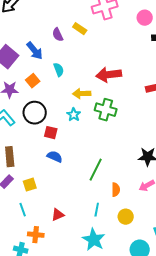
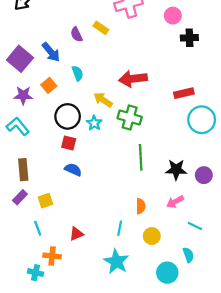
yellow arrow: (82, 94) -> (103, 100), turned 36
black circle: (35, 113) -> (68, 116), moved
green line: (96, 170) -> (141, 157), moved, turned -30

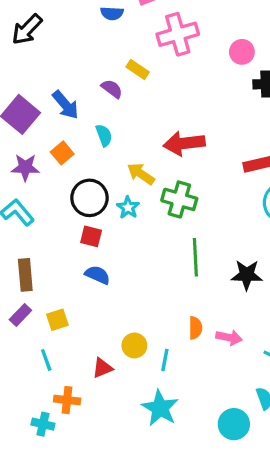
purple semicircle: (76, 34) -> (112, 89), moved, turned 152
pink arrow: (175, 202) -> (229, 337), moved, turned -140
yellow circle: (152, 236) -> (134, 345), moved

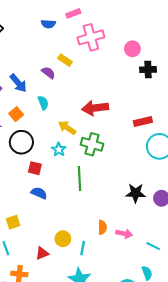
black circle: (89, 198) -> (21, 142), moved
green line: (195, 257) -> (80, 179), moved

